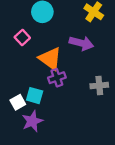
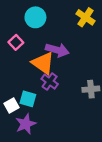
purple arrow: (81, 43) -> (57, 50), moved
purple cross: (57, 78) -> (50, 82), turned -35

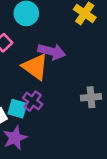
purple cross: (50, 82) -> (33, 101), moved

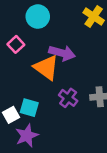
purple cross: (33, 101) -> (68, 98), moved

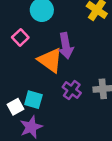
purple arrow: (62, 53) -> (66, 46), turned 65

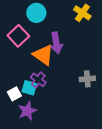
pink square: (20, 37) -> (18, 36), size x1.5
purple cross: (72, 90) -> (38, 80), moved

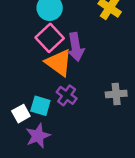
pink square: (18, 36) -> (50, 38), moved
purple cross: (38, 80) -> (67, 95), moved

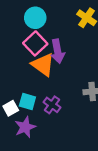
purple cross: (67, 95) -> (52, 105), moved

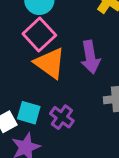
purple arrow: (58, 51) -> (90, 57), moved

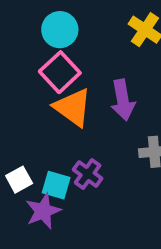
cyan square: (29, 113) -> (56, 185), moved

